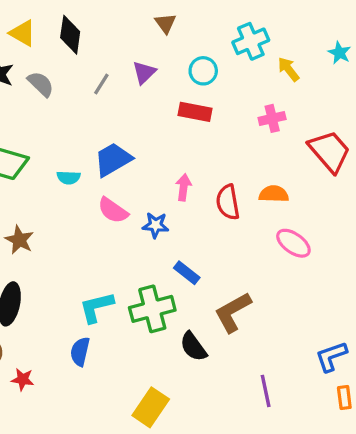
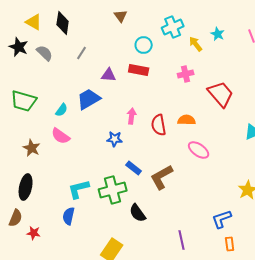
cyan star: (339, 53) -> (218, 34), moved
purple triangle: (144, 72) -> (109, 75), moved, turned 49
cyan semicircle: (69, 178) -> (62, 110), turned -56
pink semicircle: (113, 210) -> (61, 136), moved
brown L-shape: (233, 312) -> (162, 177), moved

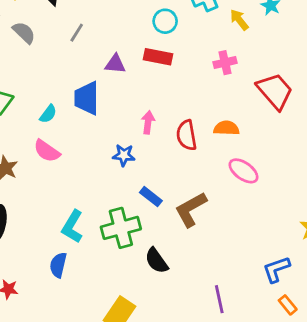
blue trapezoid: (89, 99) -> (87, 98), turned -60
cyan L-shape: (79, 189) -> (72, 226), turned -45
orange rectangle: (230, 244) -> (288, 305), turned -32

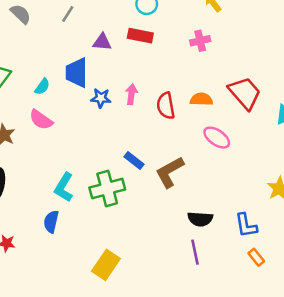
red trapezoid: (275, 91) -> (245, 93), moved
blue star: (124, 155) -> (101, 98), moved
black semicircle: (157, 261) -> (200, 219), moved, turned -50
blue L-shape: (276, 269) -> (246, 225), turned -80

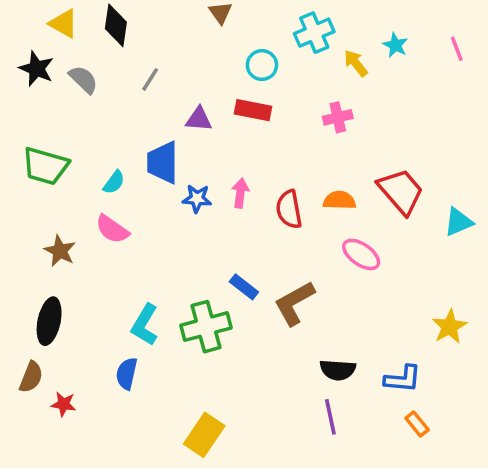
blue L-shape: (246, 225) -> (403, 379), turned -76

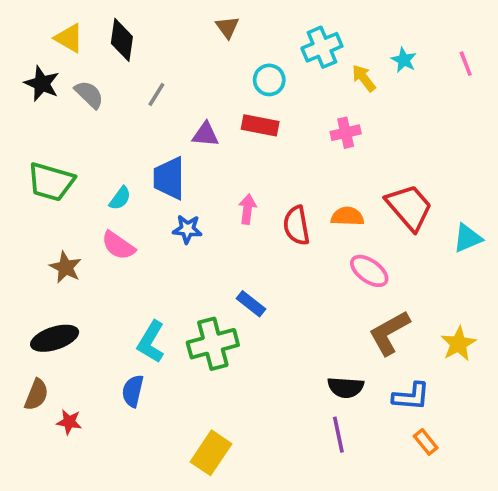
blue star: (197, 199) -> (187, 229), moved
brown L-shape: (294, 303) -> (389, 333), moved
black ellipse: (49, 321) -> (55, 338), turned 60

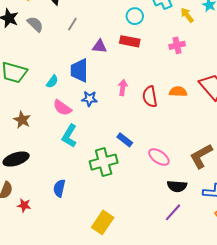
pink semicircle: (118, 245) -> (62, 108), moved
pink ellipse: (369, 271) -> (159, 157), moved
cyan L-shape: (151, 342) -> (69, 136), moved
purple line: (338, 435) -> (173, 212), turned 54

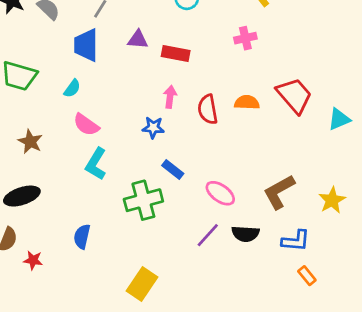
red rectangle: (130, 41) -> (176, 54), moved
blue trapezoid: (79, 70) -> (86, 45), moved
blue star: (89, 99) -> (153, 128), moved
purple line: (173, 212) -> (208, 235), moved

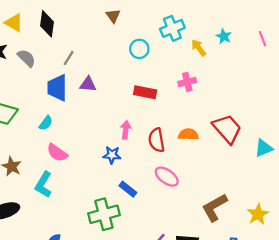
purple triangle: (138, 40) -> (88, 84), moved
red rectangle: (176, 54) -> (145, 92), moved
cyan L-shape: (96, 164) -> (44, 185), moved
pink ellipse: (220, 193) -> (167, 177), moved

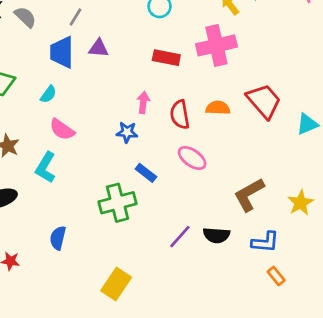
pink cross: (187, 82) -> (216, 45), size x1.8

